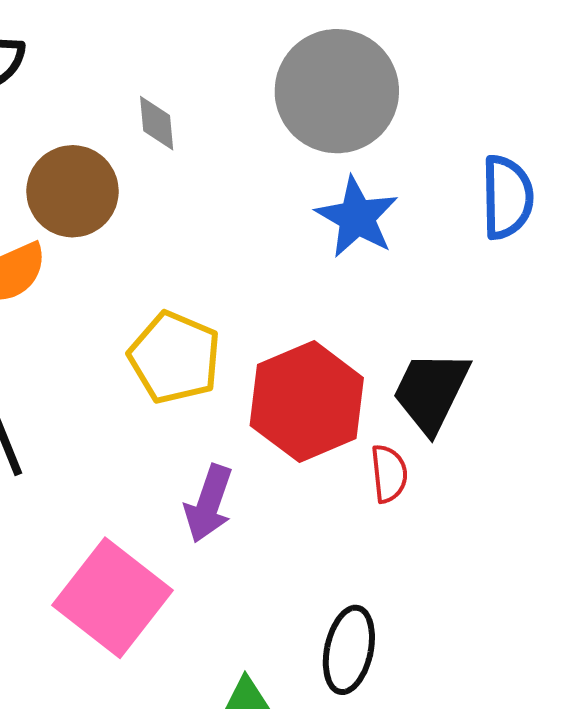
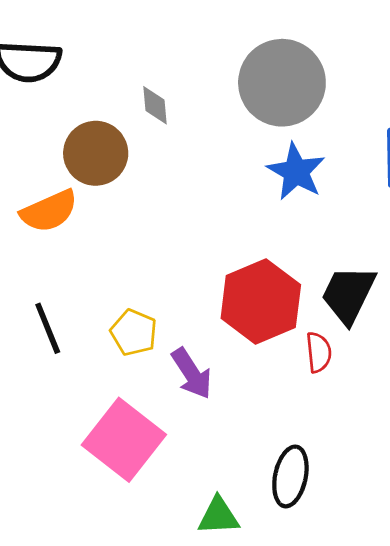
yellow pentagon: (175, 357) -> (134, 333), moved, size x0.7
purple arrow: (209, 504) -> (192, 373), turned -52

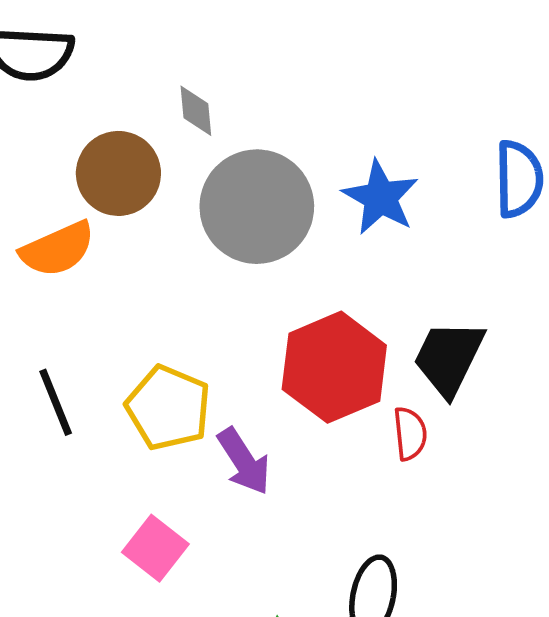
gray circle: (282, 83) -> (257, 207), moved
yellow pentagon: (134, 333) -> (168, 408), size x1.4
pink square: (124, 440) -> (155, 548), size x0.6

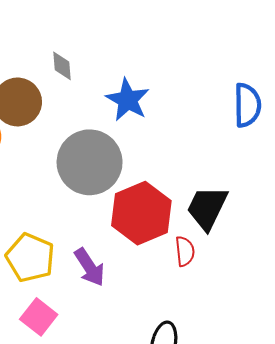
blue star: (380, 197) -> (128, 100), moved
gray circle: (257, 207) -> (90, 162), moved
yellow pentagon: (168, 408) -> (30, 258), moved

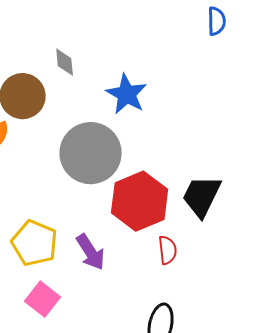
blue semicircle: (247, 105) -> (217, 21), moved, size x0.7
red semicircle: (185, 251) -> (168, 250), moved

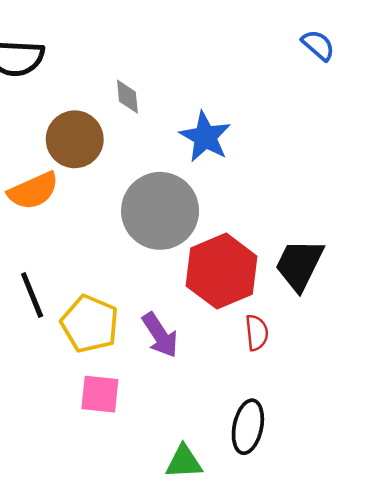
blue semicircle: (217, 21) -> (318, 45), turned -48
pink square: (43, 299) -> (100, 394), turned -32

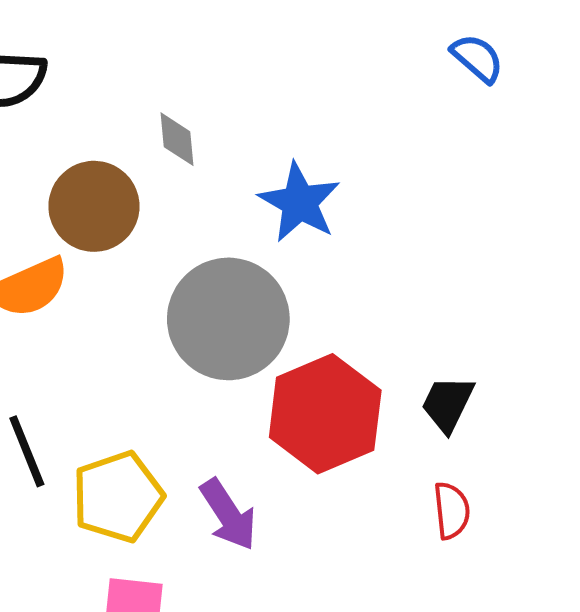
black trapezoid: (299, 265) -> (448, 404), size x0.7
yellow pentagon: (90, 324) -> (118, 497), turned 30
red semicircle: (257, 333) -> (452, 511), moved

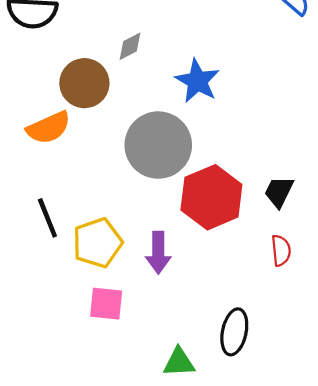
gray diamond: (177, 139) -> (130, 46), turned 68
purple arrow: (228, 515) -> (158, 253), turned 33

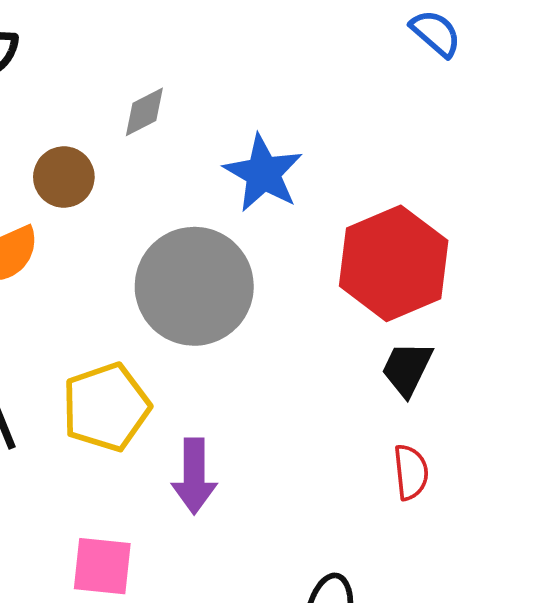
brown circle: (84, 83) -> (64, 177), size x0.7
red hexagon: (211, 197) -> (394, 263), moved
yellow pentagon: (97, 243) -> (106, 407), moved

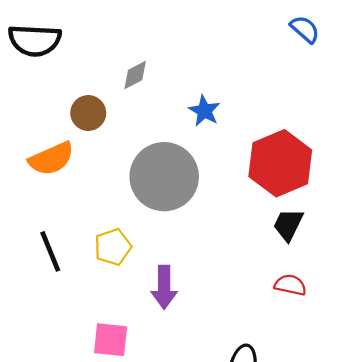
blue star: (263, 173) -> (204, 111), size x0.7
yellow pentagon: (106, 407) -> (113, 247), size x0.7
red semicircle: (411, 472) -> (290, 285), turned -72

